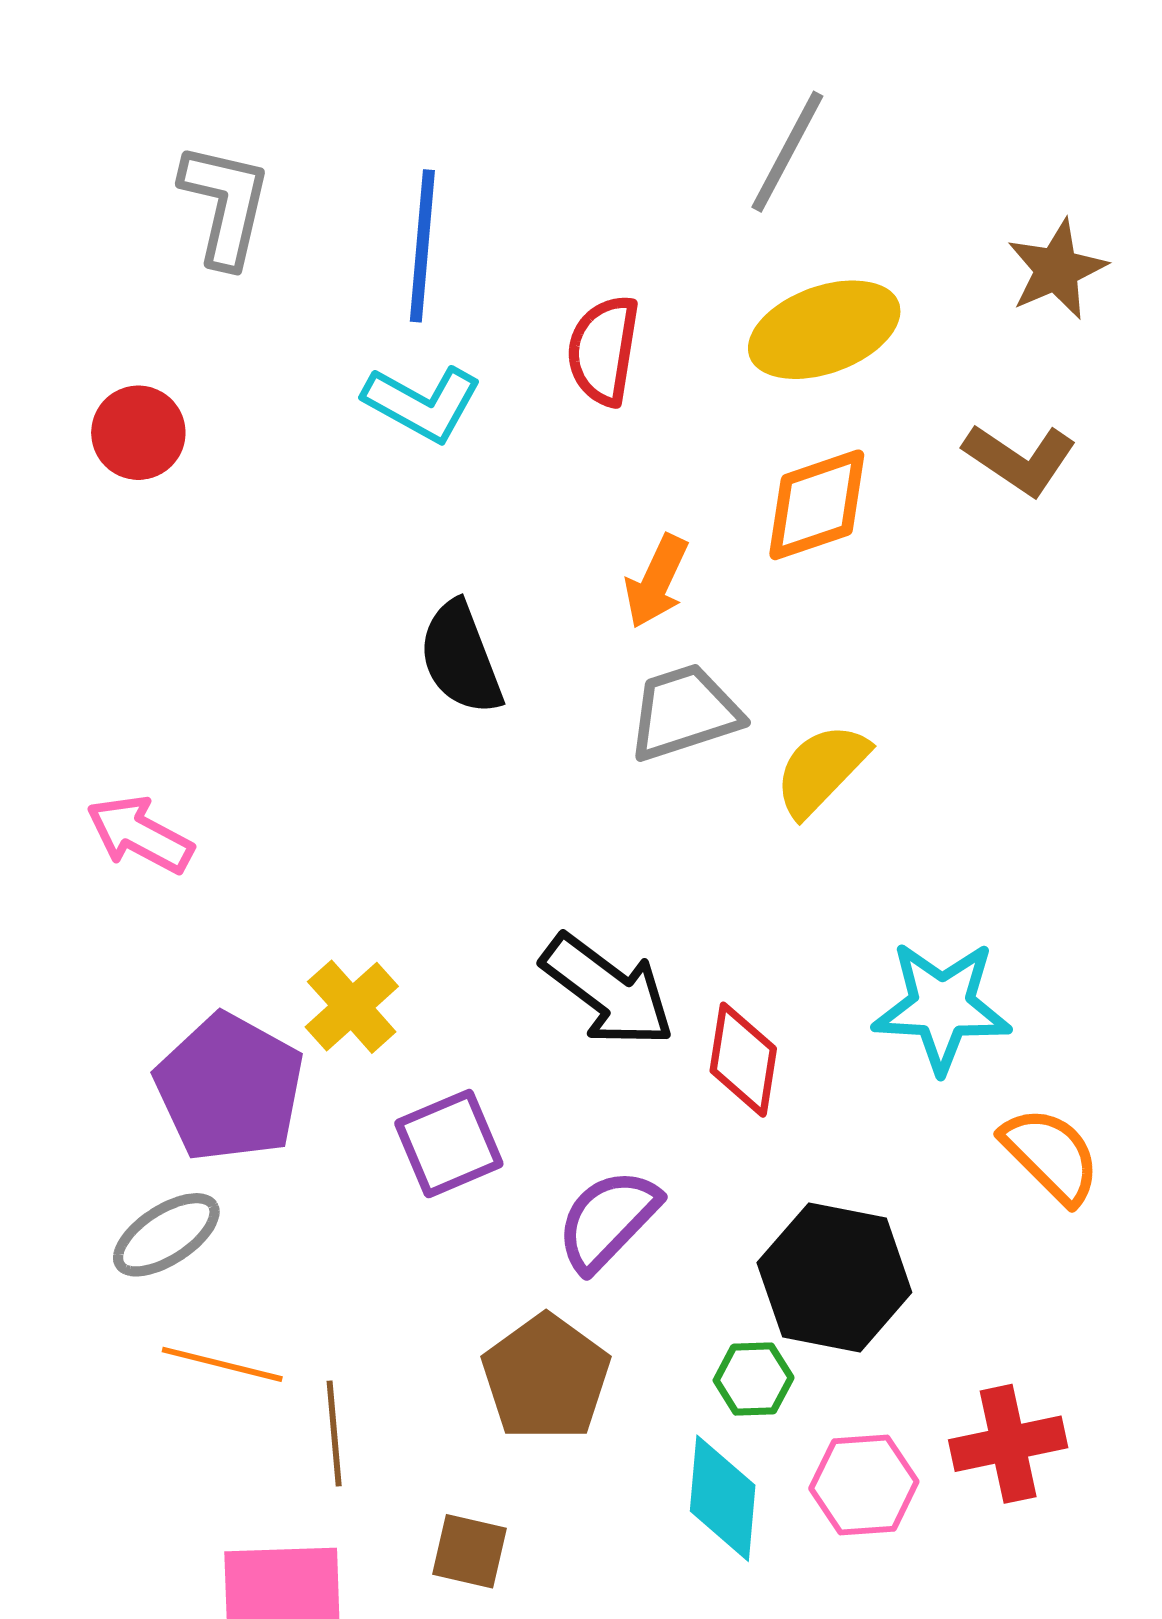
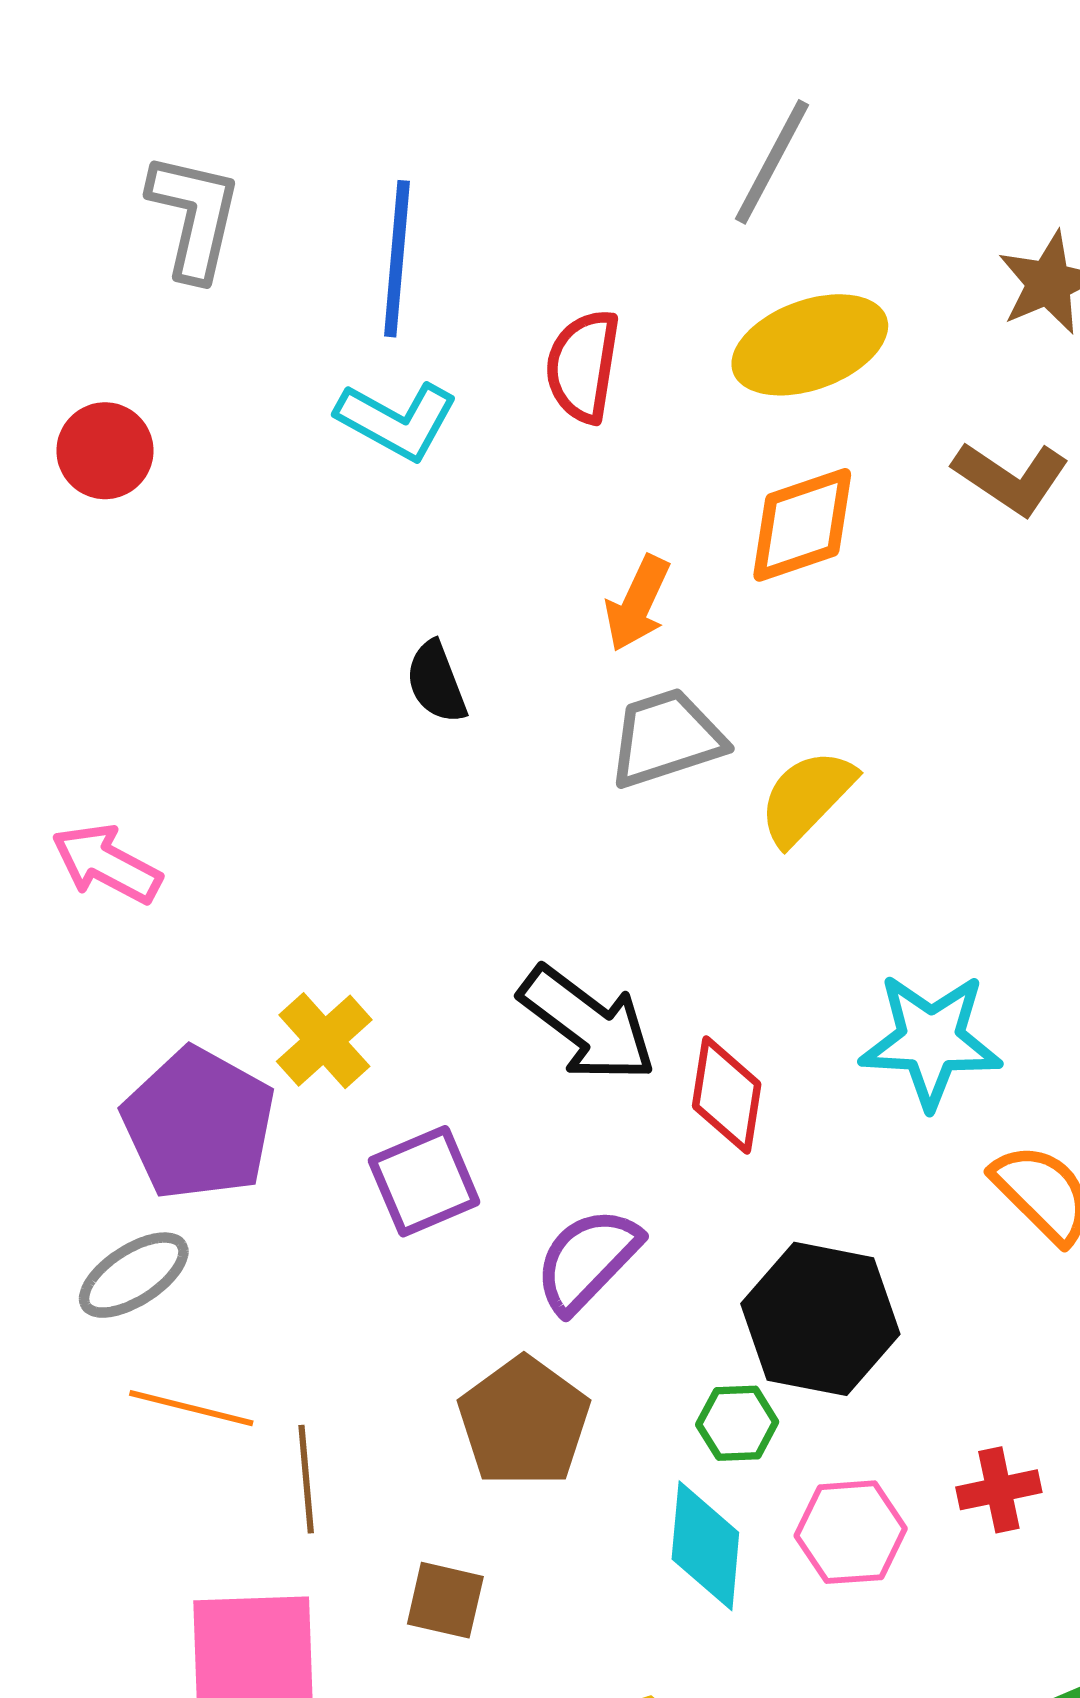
black semicircle: (461, 658) -> (436, 682), size x0.7
red cross: (1008, 1444) -> (999, 1490), size x0.7

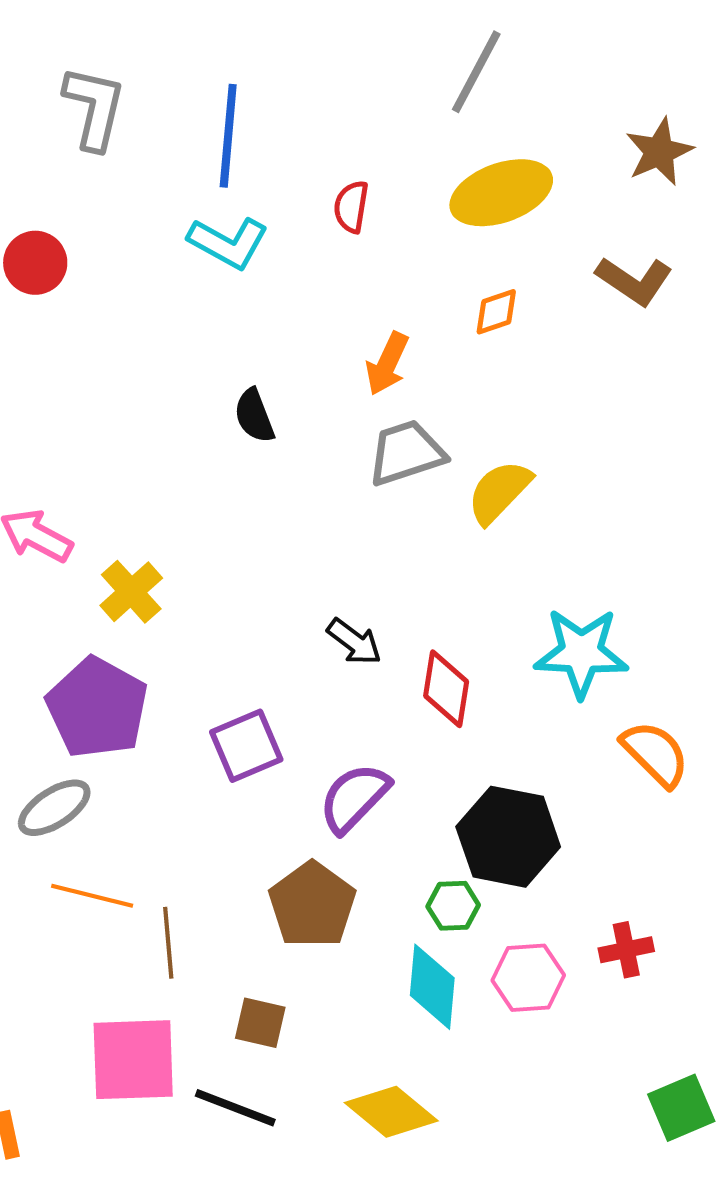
red semicircle: (583, 366) -> (351, 207), size x0.7
orange diamond: (802, 525) -> (496, 312), size x0.6
black arrow: (587, 1024) -> (354, 642), size x0.6
yellow cross: (324, 1041) -> (131, 592), moved

